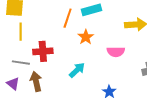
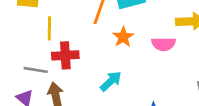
yellow line: (21, 32) -> (49, 28), moved
pink semicircle: (116, 52) -> (163, 44), moved

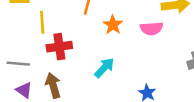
gray line: (36, 70) -> (18, 64), moved

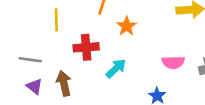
pink semicircle: (152, 28) -> (173, 62), moved
red cross: (59, 47) -> (86, 47), moved

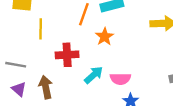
pink semicircle: (173, 62) -> (120, 79), moved

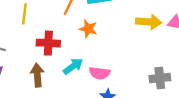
orange star: (105, 37) -> (88, 29), turned -30
brown arrow: (46, 87) -> (37, 75), moved

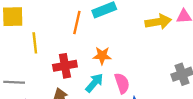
orange star: (88, 29) -> (102, 56), moved
pink semicircle: (100, 73) -> (122, 83), turned -102

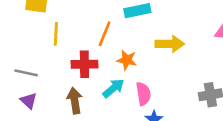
yellow arrow: (158, 22) -> (170, 44), moved
orange line: (77, 23) -> (105, 34), moved

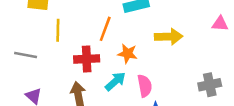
gray line: (26, 73) -> (26, 55), moved

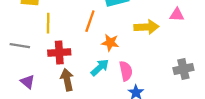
pink triangle: (220, 24) -> (177, 15), moved
red cross: (87, 59) -> (59, 53), moved

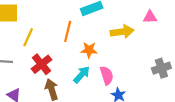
yellow line: (48, 23) -> (28, 37), turned 30
red cross: (59, 53) -> (42, 64), turned -30

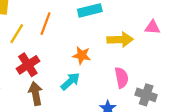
orange line: (68, 31) -> (46, 24), moved
gray cross: (161, 68) -> (146, 95), moved, turned 30
pink semicircle: (107, 75) -> (122, 78), moved

